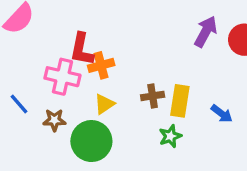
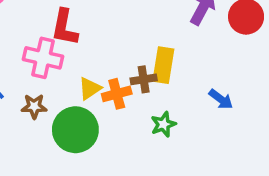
orange cross: (101, 65) -> (117, 94), moved
yellow rectangle: (180, 101) -> (163, 65), moved

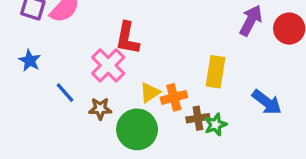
pink cross: (43, 58) -> (108, 65), turned 32
brown cross: (144, 79) -> (198, 118), moved
blue arrow: (221, 99) -> (267, 102), size x1.4

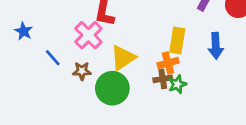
yellow triangle: (150, 93) -> (123, 58), size x1.5
orange cross: (174, 97) -> (168, 63), moved
blue arrow: (267, 102) -> (216, 46), moved, turned 50

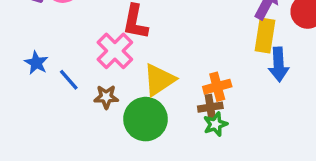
blue star: (24, 31) -> (36, 63), moved
yellow rectangle: (177, 40) -> (265, 35), moved
green star: (177, 84) -> (215, 124), moved

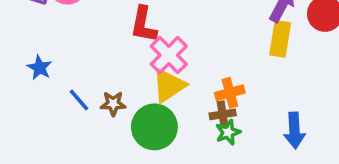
pink cross: (115, 51) -> (169, 55), moved
blue arrow: (279, 64) -> (294, 130), moved
blue line: (69, 80) -> (79, 100), moved

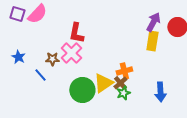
pink cross: (169, 55) -> (71, 53), moved
yellow triangle: (169, 86) -> (103, 83), moved
brown star: (113, 104) -> (52, 59), moved
brown cross: (223, 114) -> (120, 83), turned -32

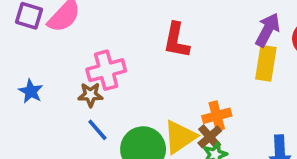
red L-shape: (76, 33) -> (176, 40), moved
pink cross: (71, 53) -> (106, 70), moved, turned 30
blue line: (40, 75) -> (97, 130), moved

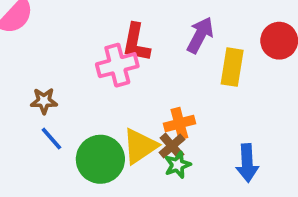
purple arrow: (268, 30) -> (200, 35), moved
pink cross: (106, 70) -> (117, 65), moved

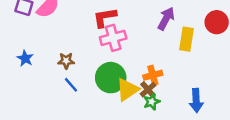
red L-shape: (136, 43) -> (105, 17), moved, turned 70
green circle: (100, 159) -> (111, 78), moved

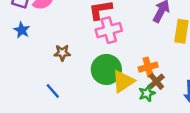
blue star: (25, 58) -> (22, 30), moved
blue line: (71, 85) -> (53, 91), moved
brown cross: (148, 90) -> (156, 81), moved

